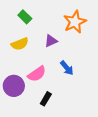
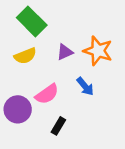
green rectangle: (25, 17) -> (32, 21), size x1.6
orange star: (75, 22) -> (98, 51), moved, turned -30

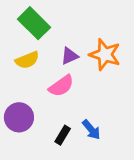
blue arrow: (85, 86) -> (91, 130), moved
pink semicircle: (47, 94) -> (61, 86), moved

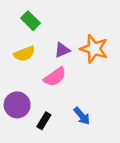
green rectangle: (34, 23) -> (30, 21), size x0.7
black rectangle: (63, 135) -> (44, 121), moved

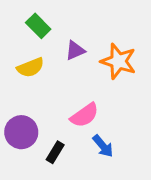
purple triangle: (62, 50) -> (75, 50), moved
pink semicircle: (55, 77) -> (84, 115), moved

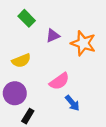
yellow semicircle: (31, 67) -> (21, 61), moved
black rectangle: (55, 152) -> (28, 116), moved

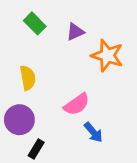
purple triangle: (53, 36) -> (75, 32), moved
yellow semicircle: (21, 61) -> (28, 78), turned -78

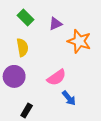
yellow semicircle: (28, 78) -> (22, 47), moved
purple circle: (19, 120) -> (14, 76), moved

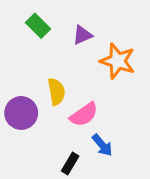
yellow semicircle: (22, 47) -> (56, 92), moved
black rectangle: (27, 111) -> (70, 163), moved

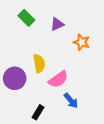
orange star: (118, 61) -> (82, 42), size x0.7
black rectangle: (70, 163) -> (38, 112), moved

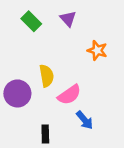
purple triangle: (57, 24) -> (68, 19), moved, turned -48
black rectangle: (38, 112) -> (45, 134), turned -32

